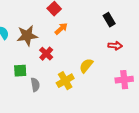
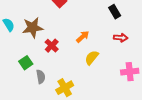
orange arrow: (61, 29) -> (83, 37), moved
green square: (20, 71) -> (26, 63), turned -32
yellow cross: (65, 81) -> (65, 88), moved

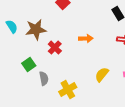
orange arrow: (83, 37) -> (86, 38), turned 40
yellow semicircle: (92, 58) -> (102, 74), moved

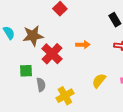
red cross: (55, 48) -> (52, 54), size x1.5
green square: (29, 64) -> (26, 71), turned 32

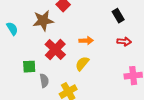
brown star: (33, 36) -> (43, 21), moved
yellow semicircle: (99, 81) -> (82, 64), moved

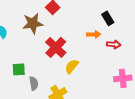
orange arrow: (86, 41) -> (94, 34), moved
red cross: (55, 50) -> (56, 47), moved

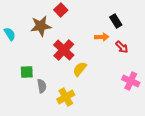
red arrow: (114, 44) -> (122, 47), turned 40
pink cross: (123, 78) -> (131, 81), turned 30

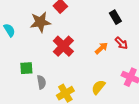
orange arrow: (102, 37) -> (101, 48), moved, turned -40
yellow semicircle: (80, 69) -> (98, 87), moved

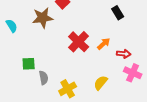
red arrow: (121, 43) -> (124, 54), moved, turned -40
red cross: (63, 46) -> (79, 42), moved

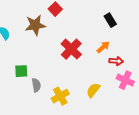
orange arrow: (104, 44) -> (103, 47), moved

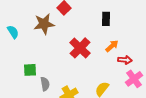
black rectangle: (110, 20) -> (106, 19), moved, turned 32
pink cross: (125, 80) -> (134, 79), turned 30

